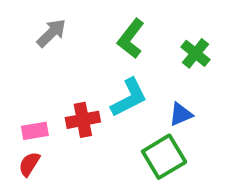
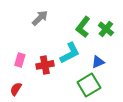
gray arrow: (51, 33) -> (40, 18), moved
green L-shape: (131, 39) -> (83, 27), moved
pink rectangle: (35, 131) -> (20, 60), moved, turned -64

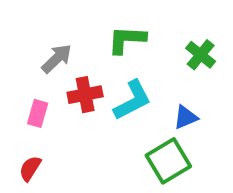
gray arrow: (40, 18) -> (57, 59), moved
green L-shape: (83, 27) -> (127, 40), moved, turned 55
red cross: (45, 65) -> (85, 95), moved

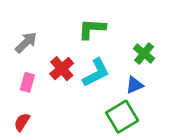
green cross: (201, 55) -> (144, 53), moved
gray arrow: (57, 59) -> (26, 43), moved
red cross: (85, 95) -> (62, 69), turned -30

